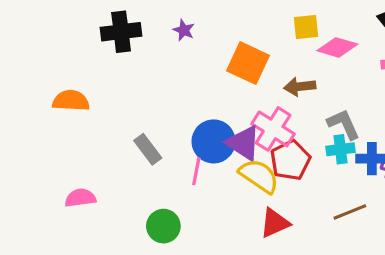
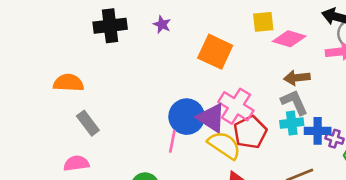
brown arrow: (300, 87) -> (297, 78), moved
gray rectangle: (148, 149) -> (88, 123), moved

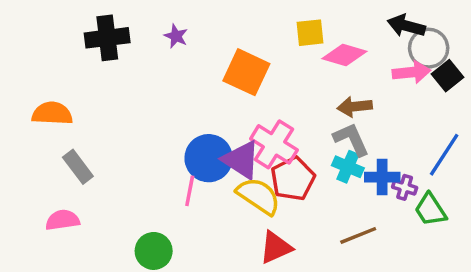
cyan cross: (292, 123) -> (348, 167), turned 30

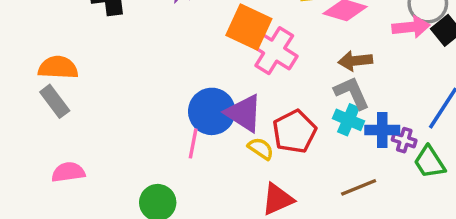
pink cross: (274, 144) -> (274, 51), moved
gray rectangle: (78, 167) -> (55, 101), moved
yellow semicircle: (258, 196) -> (261, 149), size x0.6

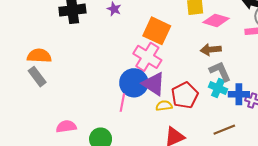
pink cross: (274, 51) -> (147, 57), moved
brown arrow: (355, 61) -> (211, 50), moved
yellow semicircle: (261, 149) -> (164, 106), turned -42
pink semicircle: (68, 172) -> (66, 126), moved

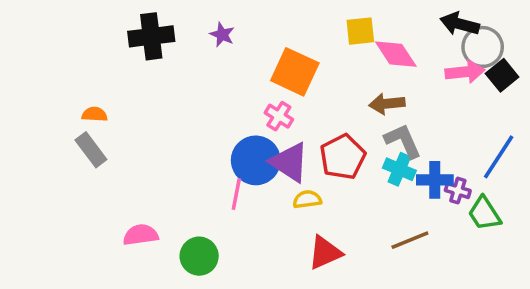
pink diamond: (216, 20) -> (396, 54), turned 40
orange semicircle: (39, 56) -> (95, 114), size x0.6
pink cross: (147, 57) -> (279, 116), size x0.6
red pentagon: (185, 95) -> (343, 157), moved

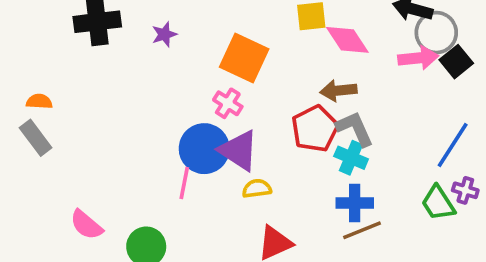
purple star: (222, 35) -> (164, 34), moved, turned 30
red pentagon: (343, 157) -> (315, 129), moved
blue cross: (435, 180) -> (355, 203), moved
purple cross: (458, 191) -> (465, 190), moved
pink semicircle: (141, 235) -> (86, 225), turned -132

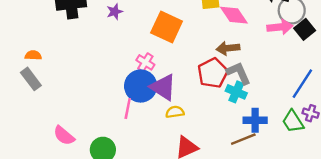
pink cross: (228, 103) -> (145, 62), moved
blue cross: (355, 203) -> (255, 120), moved

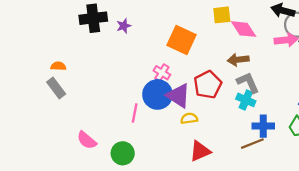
purple star: (115, 12) -> (124, 26), moved
red pentagon: (213, 73) -> (208, 85), moved
pink line: (128, 108) -> (135, 113), moved

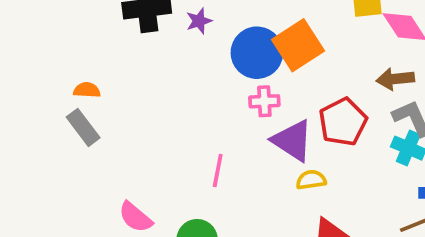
orange square: (182, 40) -> (298, 45), turned 32
pink cross: (162, 73) -> (264, 101), turned -35
blue circle: (158, 94) -> (257, 53), moved

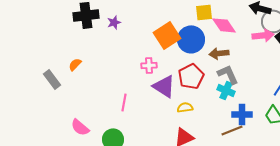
blue circle: (257, 53) -> (191, 39), moved
orange semicircle: (87, 90) -> (75, 64), moved, turned -48
yellow semicircle: (311, 180) -> (185, 107), moved

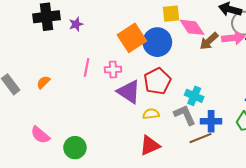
brown arrow: (219, 53) -> (209, 41), moved, turned -36
orange semicircle: (75, 64) -> (43, 82), moved
gray L-shape: (228, 74) -> (185, 115), moved
pink line: (124, 102) -> (87, 67), moved

